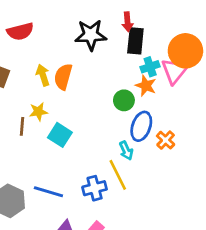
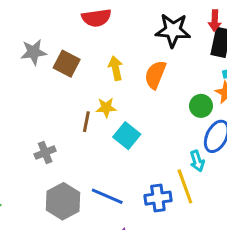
orange semicircle: (63, 77) -> (155, 75), moved

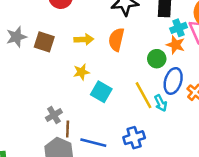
yellow arrow: (116, 68) -> (84, 39), turned 108
brown line: (86, 122) -> (68, 129), moved
gray cross: (45, 152) -> (54, 115), moved
yellow line: (185, 186) -> (144, 95), moved

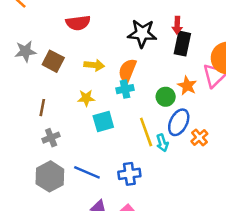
cyan cross: (179, 28) -> (125, 89), moved
cyan square: (101, 92) -> (103, 122), turned 35
brown line: (68, 129) -> (42, 108), moved

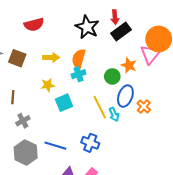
black star: (142, 33) -> (87, 27), turned 30
black rectangle: (182, 44) -> (121, 32), turned 48
blue cross: (129, 174) -> (90, 143), turned 36

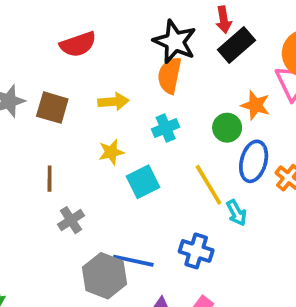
orange semicircle: (79, 59) -> (170, 76), moved
cyan arrow: (114, 114) -> (236, 213), moved
gray hexagon: (26, 152) -> (105, 276), moved

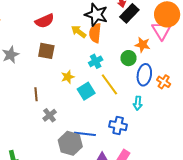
yellow arrow: (113, 102) -> (79, 32), moved, turned -133
brown square: (52, 108) -> (46, 51), moved
yellow line: (209, 185) -> (109, 84), moved
cyan arrow: (236, 213) -> (138, 103), turned 40

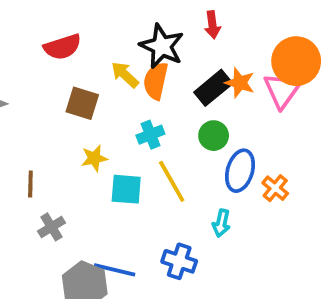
black rectangle: (129, 13) -> (213, 88), moved
orange star: (143, 45) -> (240, 83), moved
brown square: (46, 51) -> (82, 103), moved
cyan square: (86, 91) -> (126, 189), turned 30

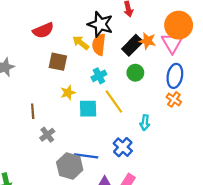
blue ellipse: (240, 171) -> (175, 76), moved
blue cross: (179, 261) -> (123, 147), turned 30

